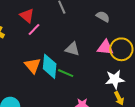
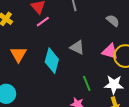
orange triangle: (33, 66) -> (18, 54), moved
green line: (66, 73) -> (87, 83), moved, turned 35

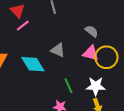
gray semicircle: (113, 21) -> (92, 31), moved
cyan diamond: (52, 61) -> (33, 64), turned -45

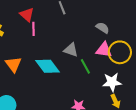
pink line: (23, 26) -> (33, 29), turned -48
green line: (69, 86) -> (85, 66), moved

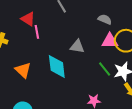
cyan diamond: (47, 66) -> (57, 66), turned 40
green line: (85, 66) -> (105, 69), moved

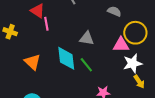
pink triangle: (110, 41) -> (121, 45), moved
green line: (105, 69) -> (86, 65), moved

